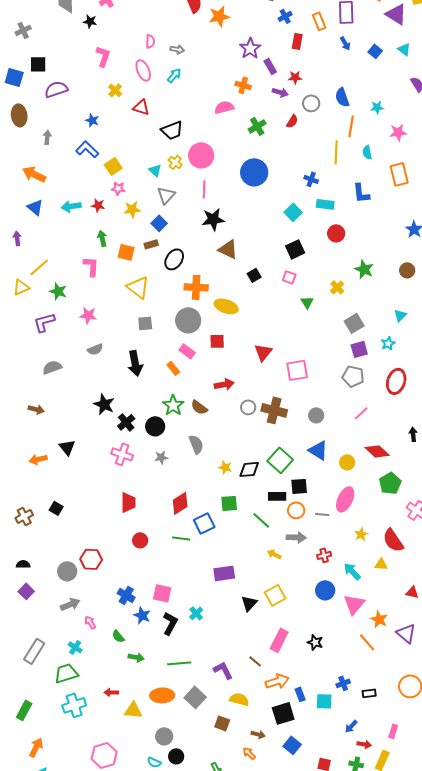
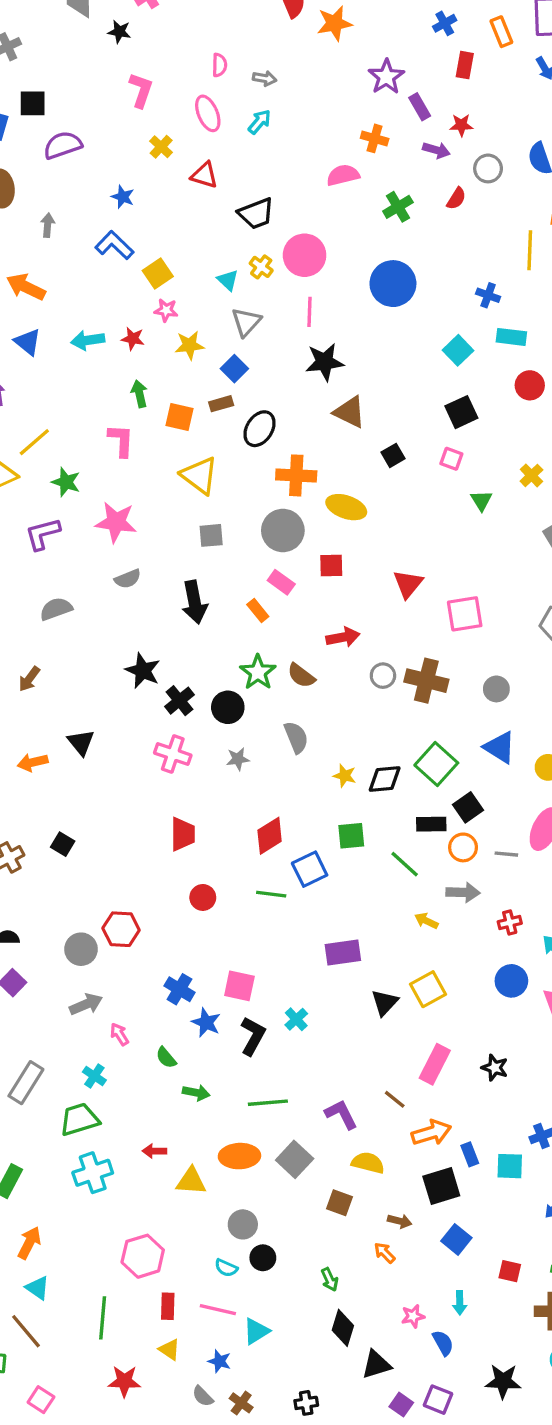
pink star: (88, 315) -> (116, 522), size x1.4
brown arrow: (36, 409) -> (29, 679), turned 112
black square: (299, 486) -> (468, 807), turned -30

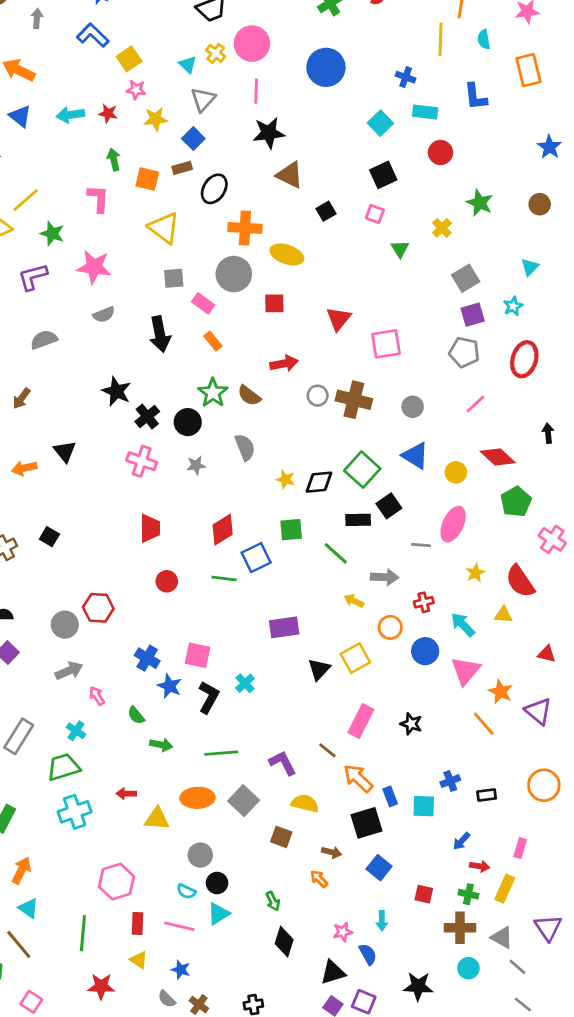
pink rectangle: (281, 582) -> (203, 303), moved
orange circle: (463, 847) -> (390, 627), moved
orange arrow: (431, 1133) -> (358, 778), turned -120
cyan triangle: (256, 1331) -> (218, 914), moved
black triangle: (376, 1365) -> (333, 972), moved

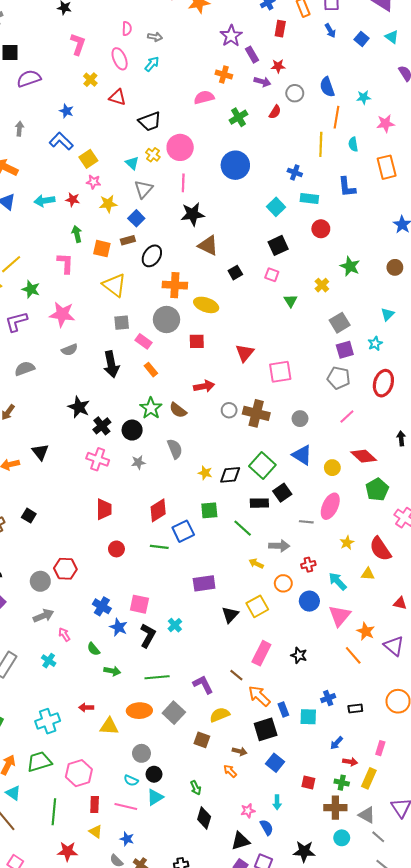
green trapezoid: (63, 767) -> (39, 762), moved
yellow semicircle: (305, 803) -> (220, 715), turned -36

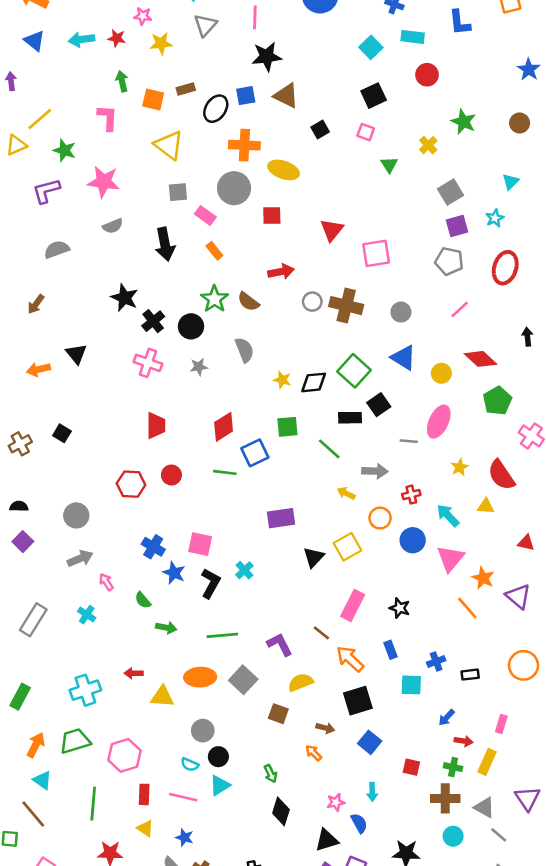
blue square: (136, 218) -> (246, 96), moved, turned 35
red hexagon: (65, 569) -> (131, 484), moved
blue rectangle: (283, 710) -> (390, 650), moved

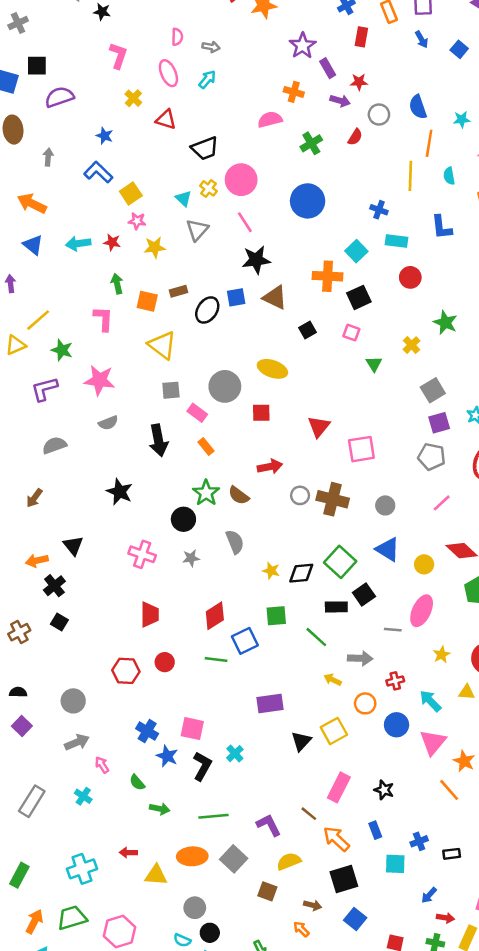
pink line: (255, 17) -> (245, 222), turned -35
orange cross: (244, 145) -> (328, 276), moved
black cross: (153, 321) -> (54, 586), moved

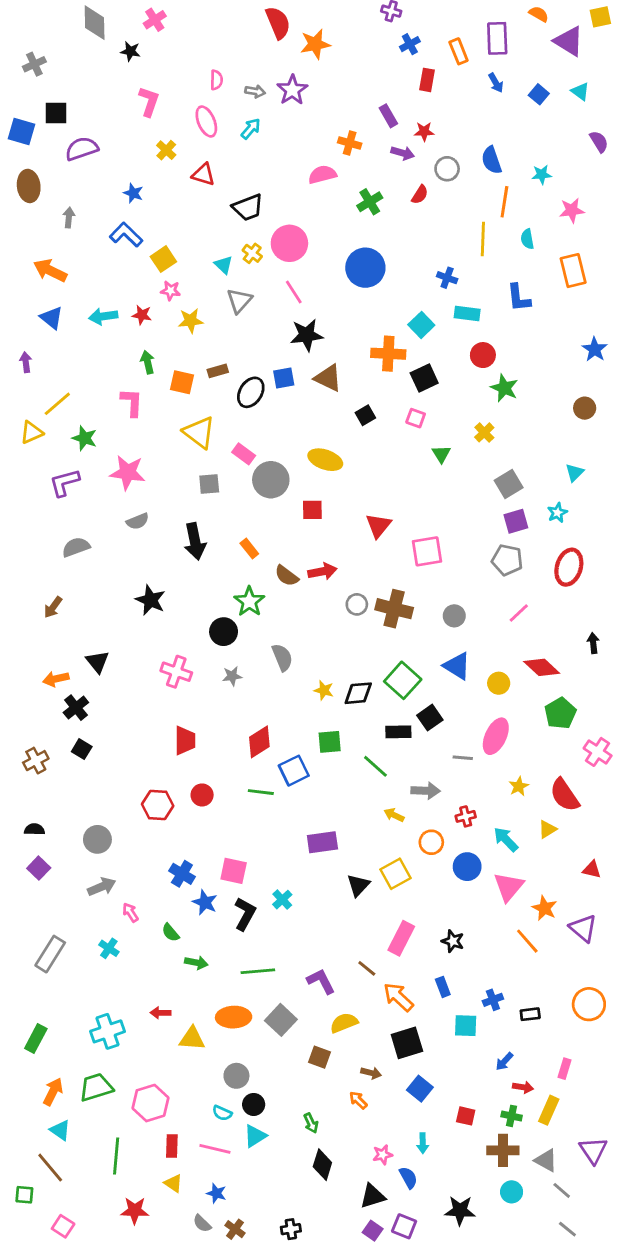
purple star: (303, 46) -> (292, 90), moved
green star: (445, 323) -> (504, 388), moved
pink rectangle: (197, 413) -> (244, 454), moved
brown semicircle: (239, 495) -> (287, 576), moved
yellow triangle: (467, 692) -> (547, 829), turned -36

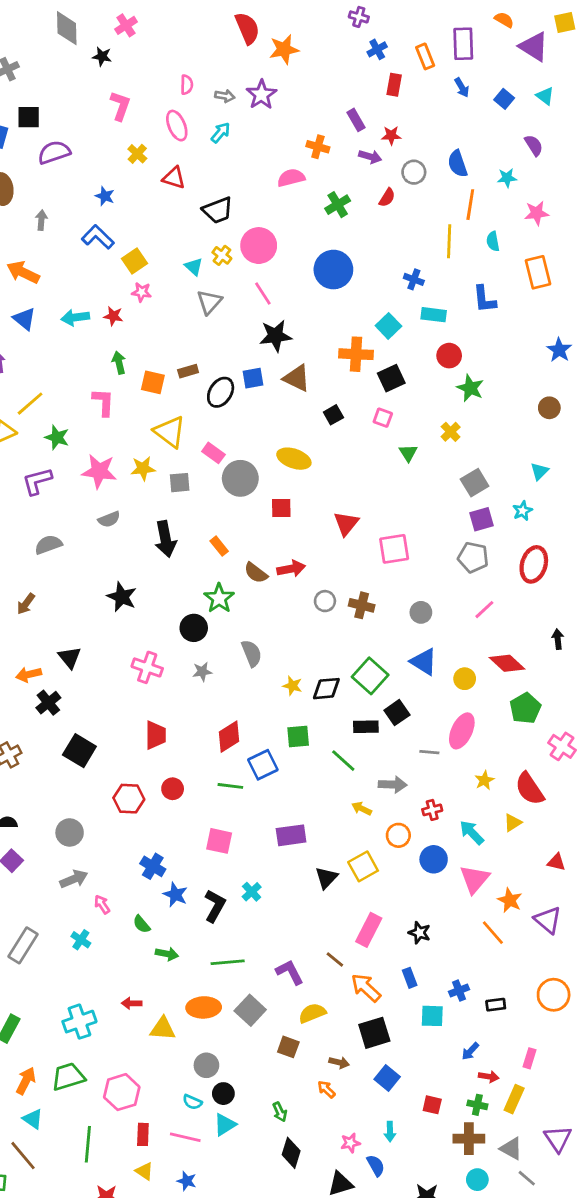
purple semicircle: (599, 142) -> (534, 145), moved
yellow star: (191, 321) -> (143, 468), moved
brown cross: (394, 609) -> (362, 605), size x0.7
black square: (82, 749) -> (79, 751), moved, size x1.6
pink square: (234, 871) -> (219, 841), moved

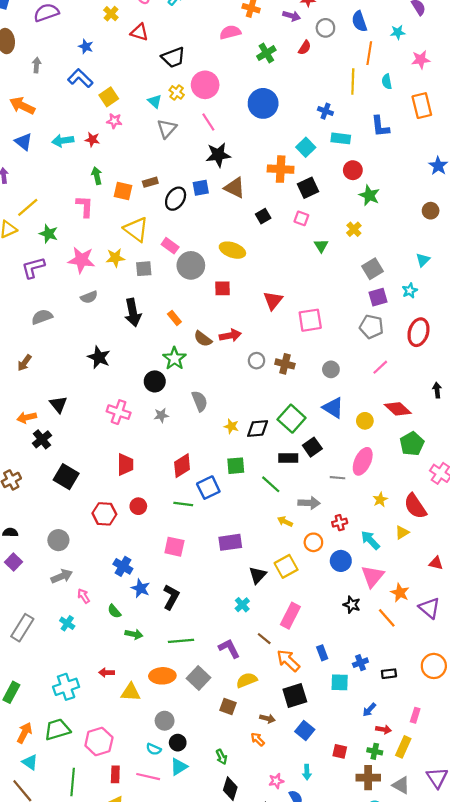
cyan cross: (252, 892) -> (242, 605), moved
black star: (419, 933) -> (352, 605), moved

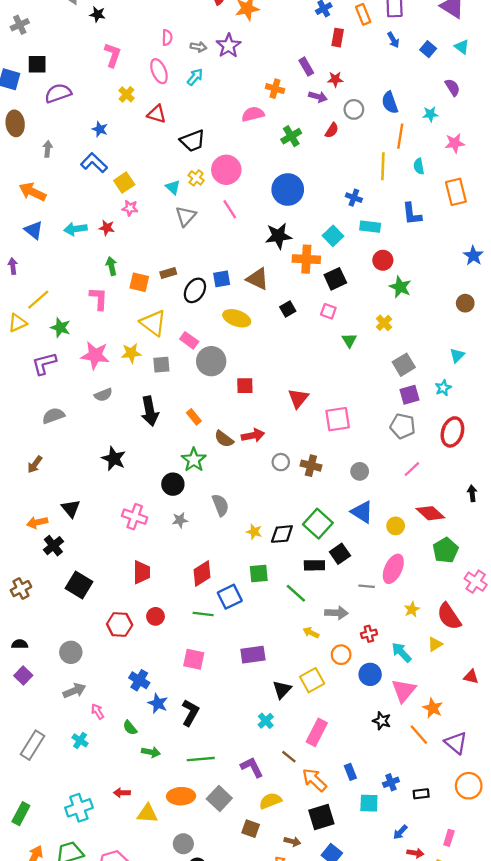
black star: (218, 155) -> (278, 236), moved
yellow ellipse: (232, 250) -> (237, 318), moved
purple triangle: (429, 608) -> (456, 743), moved

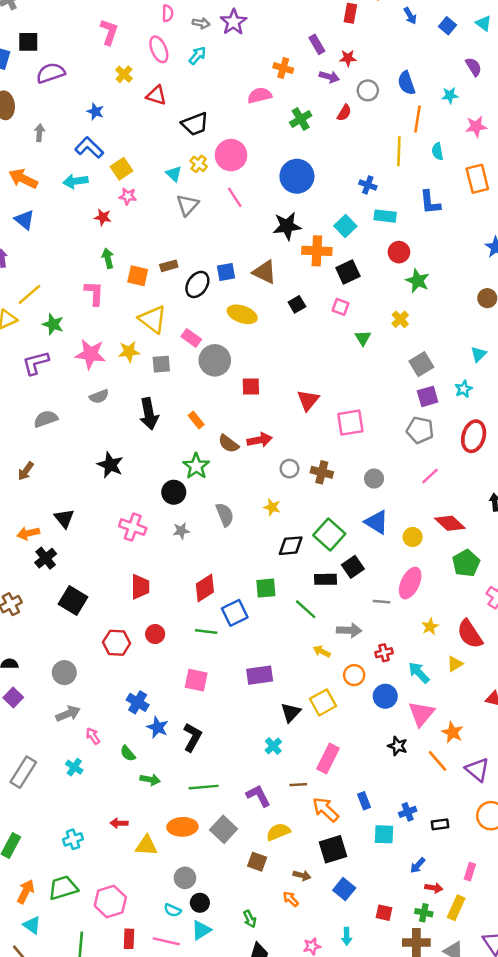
cyan arrow: (75, 229) -> (75, 181), moved
yellow star: (254, 532) -> (272, 507), moved
brown line: (289, 757) -> (298, 785), turned -42
cyan cross: (79, 808) -> (73, 839), size x0.7

